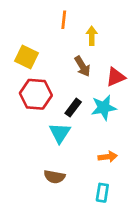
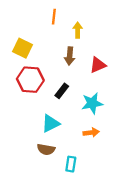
brown arrow: (82, 66) -> (70, 56), turned 36
cyan star: (104, 108) -> (92, 103), moved
cyan triangle: (60, 133) -> (51, 124), moved, turned 30
cyan rectangle: (102, 193) -> (71, 164), moved

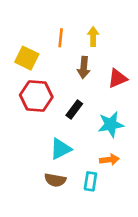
orange line: (54, 17) -> (61, 38), moved
cyan rectangle: (71, 164) -> (90, 181), moved

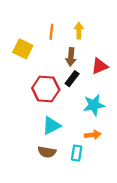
red hexagon: (36, 96) -> (46, 89), moved
black rectangle: (74, 110) -> (72, 79), moved

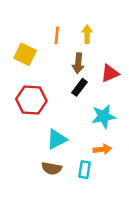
red hexagon: (46, 89) -> (31, 100), moved

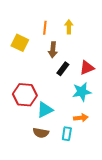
brown arrow: (78, 63) -> (53, 50), moved
red triangle: (110, 73) -> (87, 68), moved
red hexagon: (31, 100) -> (25, 95), moved

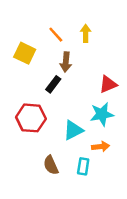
orange line: (45, 28) -> (56, 35), turned -48
black rectangle: (63, 69) -> (53, 84), moved
cyan triangle: (45, 110) -> (73, 130), moved
brown semicircle: (41, 133) -> (51, 165), turned 56

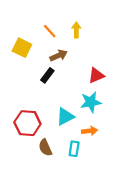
brown arrow: (66, 62) -> (59, 55), turned -119
red hexagon: (31, 118) -> (27, 123), moved

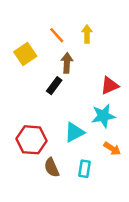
yellow square: (22, 48) -> (25, 54), turned 30
brown arrow: (59, 55) -> (67, 63), turned -63
orange arrow: (90, 131) -> (112, 149), moved, turned 40

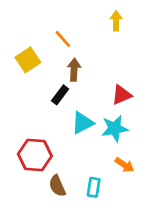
yellow arrow: (87, 34) -> (116, 21), moved
cyan triangle: (74, 132) -> (82, 123), moved

